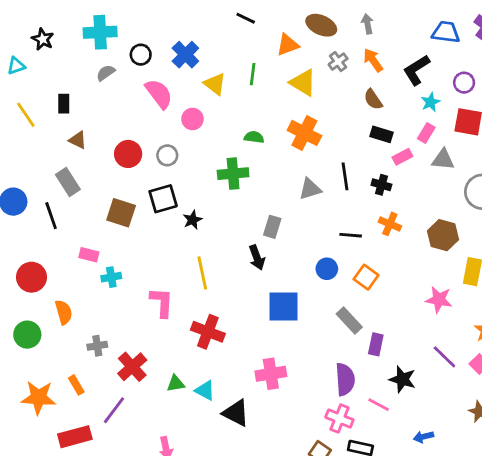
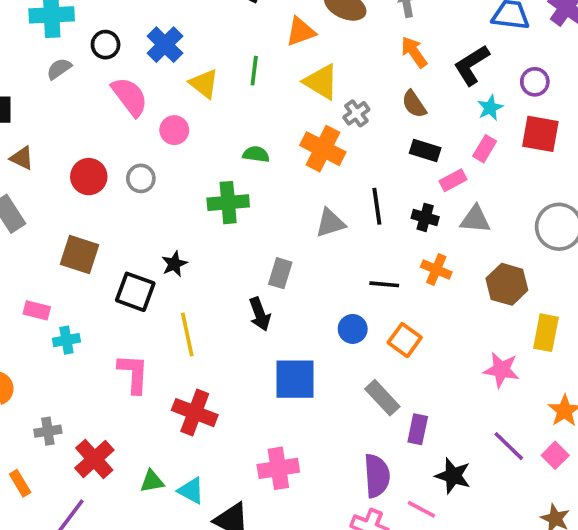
gray cross: (338, 62) -> (356, 113), moved
gray triangle: (443, 160) -> (475, 219), moved
black square: (163, 199) -> (135, 292), moved, turned 36

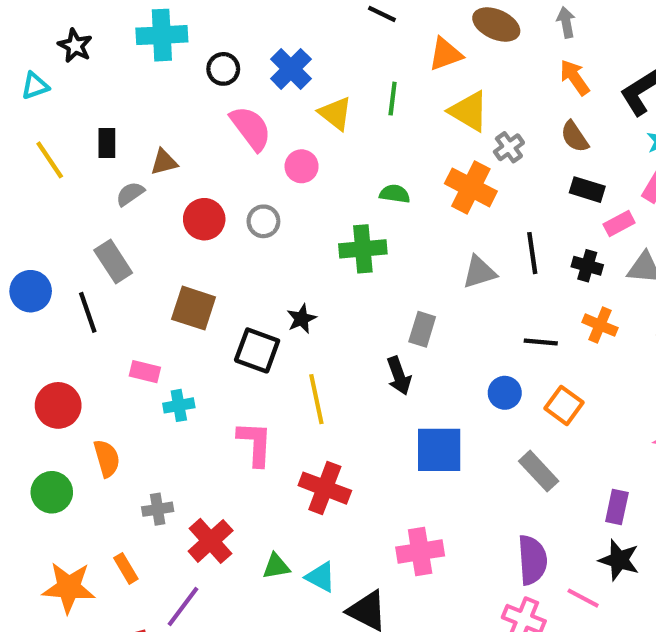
gray semicircle: (59, 69) -> (130, 194), moved
brown triangle: (22, 158) -> (164, 162), moved, turned -40
purple rectangle: (418, 429) -> (617, 507), moved

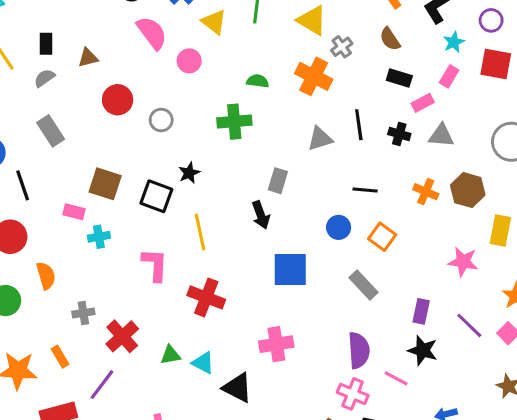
gray semicircle: (130, 194) -> (44, 78), moved
gray circle: (263, 221) -> (161, 120), moved
brown square: (194, 308) -> (105, 184), moved
black line: (88, 312) -> (23, 185), moved
orange cross: (600, 325) -> (426, 192), moved

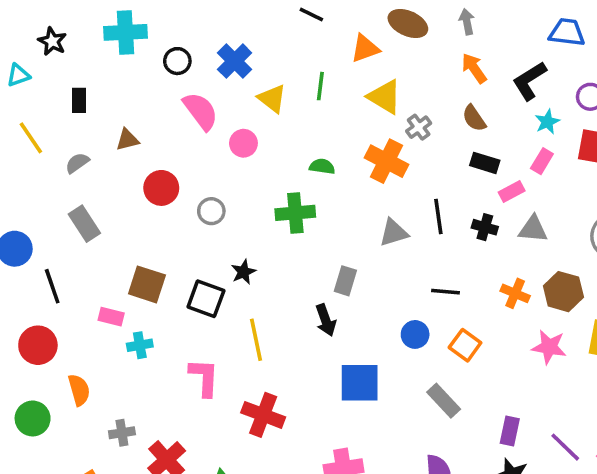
black rectangle: (46, 44) -> (79, 100), moved
pink star: (463, 262) -> (549, 347), moved

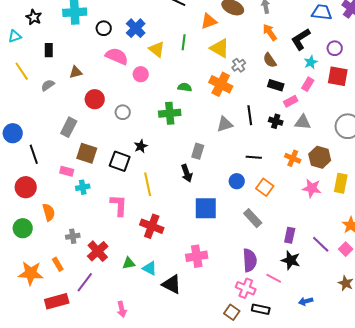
pink semicircle: (201, 111) -> (117, 56), turned -30
gray rectangle: (84, 224) -> (69, 127), moved, turned 60

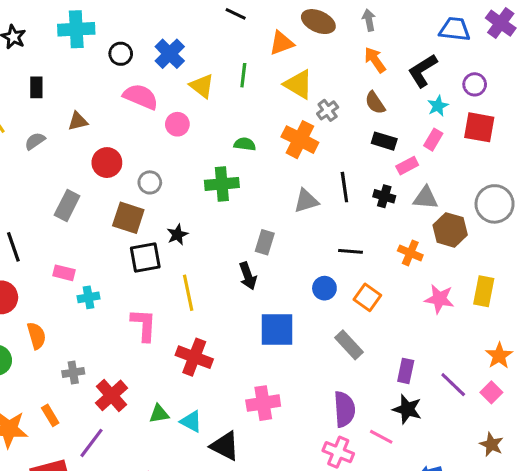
brown square: (87, 153) -> (128, 218), moved
brown hexagon: (320, 157) -> (450, 230), moved
black square: (120, 161) -> (145, 258), turned -30

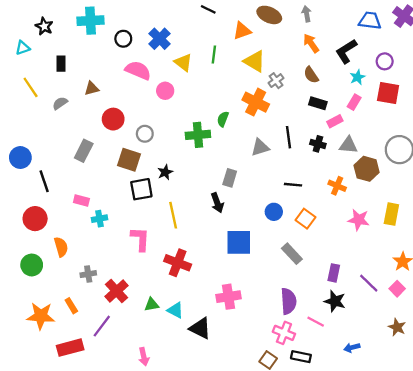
green semicircle: (245, 144) -> (223, 119), moved, turned -77

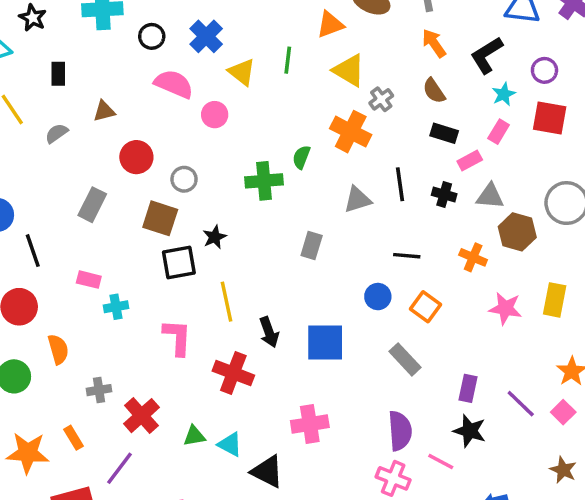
black arrow: (217, 203) -> (269, 332), moved

